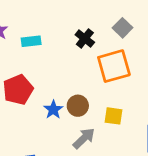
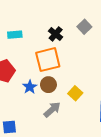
orange square: (114, 66) -> (48, 60), moved
yellow square: (113, 116) -> (75, 93), turned 32

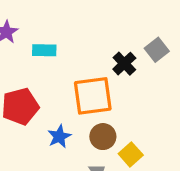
black cross: (56, 34) -> (124, 64), moved
brown circle: (48, 85) -> (103, 137), moved

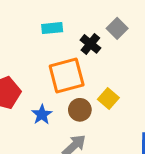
cyan rectangle: (44, 50) -> (52, 28), moved
yellow square: (131, 154) -> (108, 98), moved

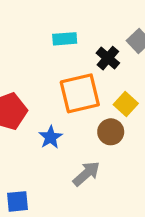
yellow square: (108, 98) -> (126, 104), moved
brown circle: (80, 110) -> (111, 132), moved

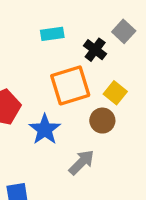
blue star: (51, 137) -> (45, 129), size x1.4

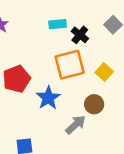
black cross: (95, 50) -> (80, 35), moved
brown circle: (102, 121) -> (94, 104), moved

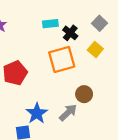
yellow square: (104, 72) -> (95, 49), moved
blue star: (48, 98) -> (37, 113), moved

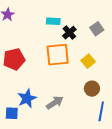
yellow square: (95, 49) -> (88, 61), moved
brown circle: (84, 94) -> (92, 89), moved

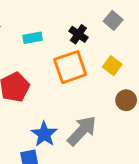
cyan rectangle: (53, 21) -> (33, 38), moved
gray arrow: (55, 103) -> (82, 131), size x1.4

